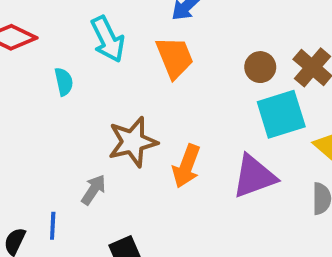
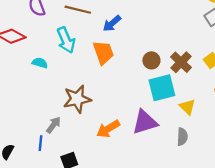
cyan semicircle: (64, 82) -> (40, 63), turned -64
orange arrow: (186, 166) -> (108, 129), moved, turned 35
blue line: (53, 226) -> (41, 143), moved

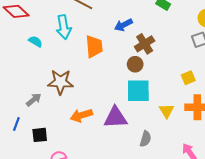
blue arrow: (112, 23) -> (123, 25), moved
brown cross: (181, 62) -> (145, 44), moved
yellow triangle: (187, 107) -> (166, 111), moved
blue line: (41, 143) -> (16, 124), moved

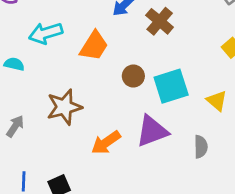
cyan arrow: (64, 27) -> (46, 33), turned 100
orange trapezoid: (94, 46) -> (94, 46), turned 55
brown circle: (135, 64) -> (133, 76), moved
gray arrow: (34, 100) -> (15, 126), moved

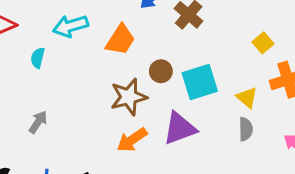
cyan semicircle: (14, 64) -> (38, 58), turned -90
brown star: (64, 107) -> (129, 97), moved
gray semicircle: (201, 147) -> (246, 129), moved

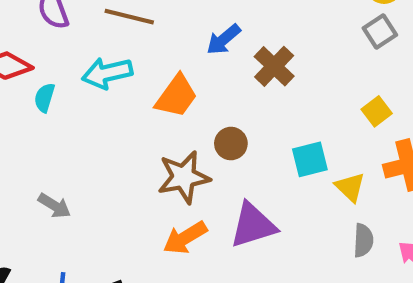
cyan semicircle: (38, 58) -> (44, 98), moved
cyan square: (200, 82) -> (310, 159), moved, size x0.7
gray arrow: (38, 122) -> (54, 206), turned 85
gray semicircle: (246, 129) -> (363, 240), moved

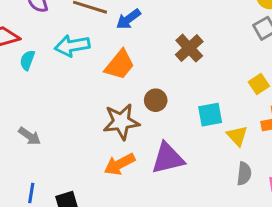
blue arrow: (224, 39) -> (128, 19), moved

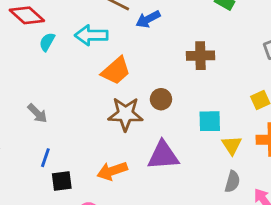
brown cross: (189, 48) -> (200, 56), turned 32
orange trapezoid: (120, 65) -> (116, 71), moved
orange arrow: (120, 164) -> (112, 171), moved
blue line: (31, 193) -> (45, 158), moved

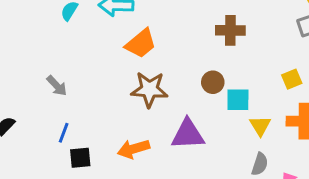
brown circle: (161, 99) -> (213, 82), moved

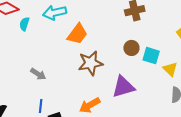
gray arrow: (57, 86) -> (38, 74), moved
cyan square: (238, 100) -> (151, 56), turned 30

